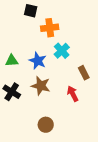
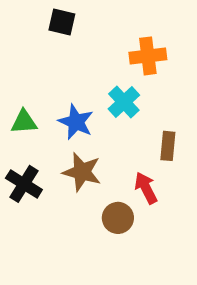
orange cross: (50, 28) -> (148, 56), moved
brown rectangle: (84, 73) -> (168, 146), turned 32
brown circle: (46, 125) -> (118, 218), moved

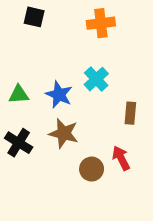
black square: (62, 22) -> (34, 17), moved
orange cross: (148, 56) -> (101, 23), moved
red arrow: (146, 188) -> (121, 158), moved

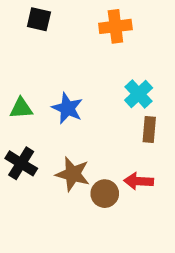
cyan cross: (96, 79) -> (139, 94), moved
brown star: (64, 133) -> (73, 174), moved
red arrow: (121, 158) -> (139, 181), turned -60

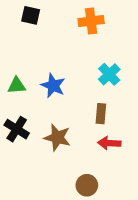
brown rectangle: (149, 130) -> (101, 114), moved
brown circle: (105, 194) -> (87, 185), moved

